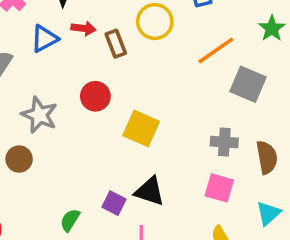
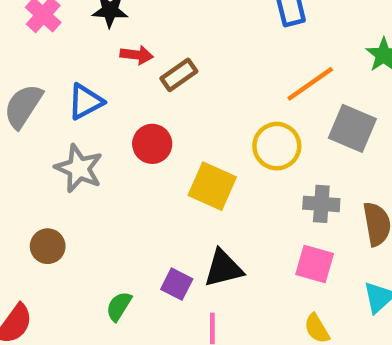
yellow circle: (155, 22) -> (277, 146), moved
blue triangle: (44, 39) -> (85, 102), moved
brown rectangle: (116, 44) -> (179, 75), turned 76
brown circle: (19, 159) -> (48, 246), moved
black triangle: (150, 191) -> (223, 268), turned -32

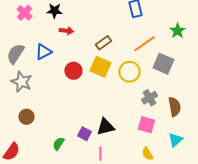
brown rectangle: (179, 75) -> (103, 43), moved
gray star: (79, 168) -> (21, 82), moved
yellow square: (212, 186) -> (100, 67), moved
gray cross: (321, 204) -> (149, 98), turned -35

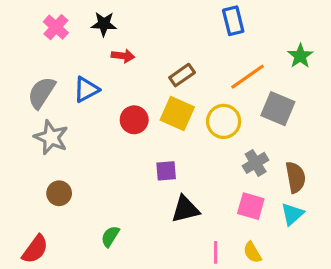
purple square: (84, 134) -> (166, 171), moved, turned -32
cyan triangle: (175, 140) -> (292, 214), moved
pink line: (100, 154) -> (216, 252), moved

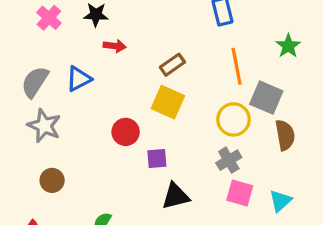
orange line: (248, 77) -> (237, 66), turned -66
red circle: (134, 120) -> (126, 132), moved
yellow circle: (224, 121) -> (233, 119), moved
gray cross: (256, 163) -> (229, 160), moved
brown semicircle: (295, 177) -> (285, 135), moved

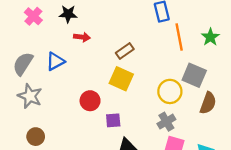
orange line: (237, 66) -> (179, 37), moved
brown semicircle: (285, 135) -> (208, 103), turned 30

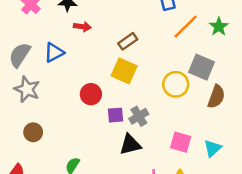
orange line: (179, 37) -> (186, 27), turned 56
gray cross: (166, 122) -> (139, 116), moved

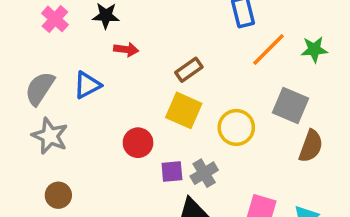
green star: (219, 27) -> (314, 49), turned 30
yellow circle: (176, 84) -> (236, 127), moved

